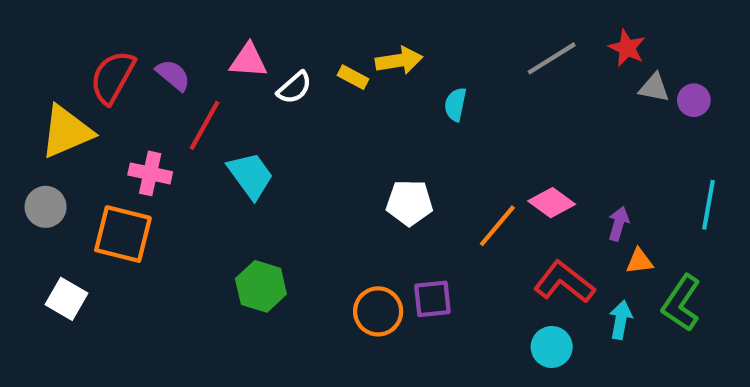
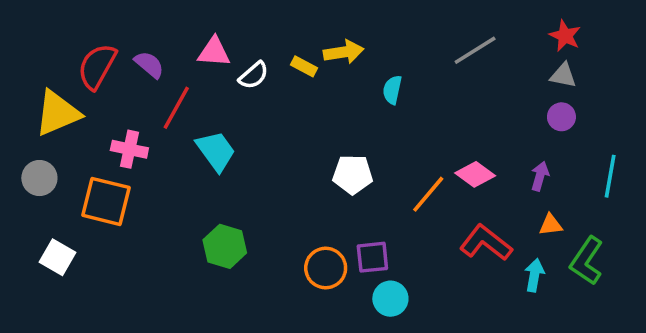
red star: (627, 48) -> (565, 36), moved
purple circle: (694, 100) -> (561, 117), moved
purple arrow: (619, 224) -> (540, 176), moved
cyan circle: (552, 347) -> (390, 299), moved

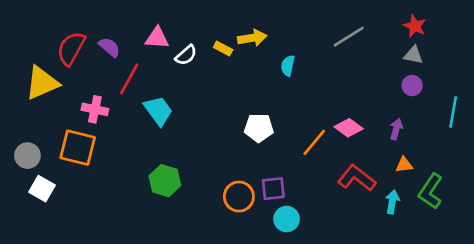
cyan line: (610, 176) -> (453, 112), moved
gray circle: (39, 178) -> (27, 156), moved

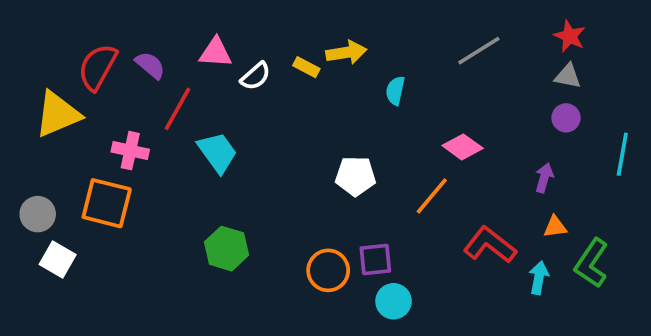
pink diamond: (349, 128) -> (463, 147), moved

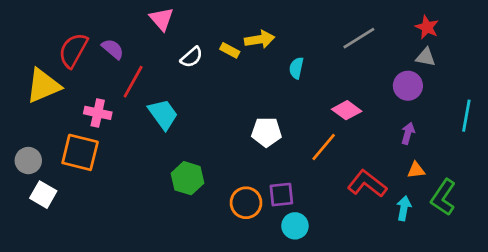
pink triangle: (216, 53) -> (162, 19), moved, turned 45
purple circle: (566, 118) -> (408, 86), moved, size x1.4
green hexagon: (226, 249) -> (187, 178), moved

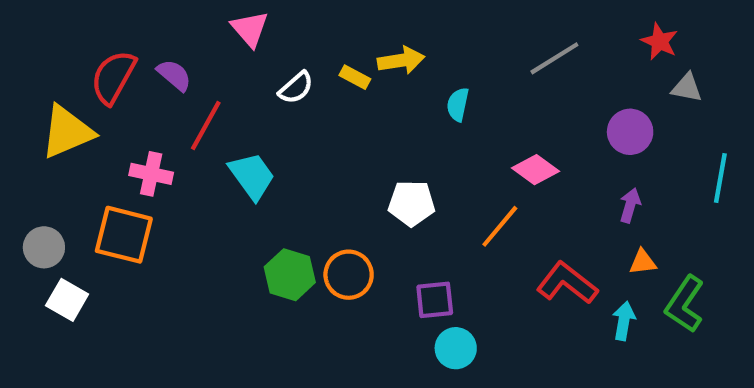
gray triangle: (426, 57) -> (687, 88), moved
orange circle: (246, 203) -> (349, 275), moved

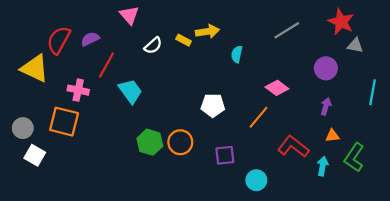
red star: (659, 41) -> (341, 22), size x1.4
purple semicircle: (174, 75) -> (90, 39), turned -66
yellow triangle: (67, 132) -> (35, 68), turned 48
cyan circle: (456, 348) -> (256, 180), moved

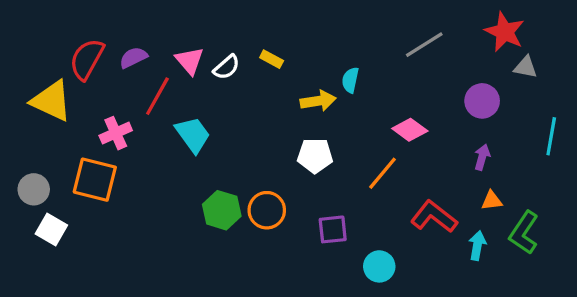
pink triangle: (129, 15) -> (190, 61), moved
yellow arrow: (207, 31) -> (318, 101), moved
pink cross: (78, 90) -> (116, 133), turned -36

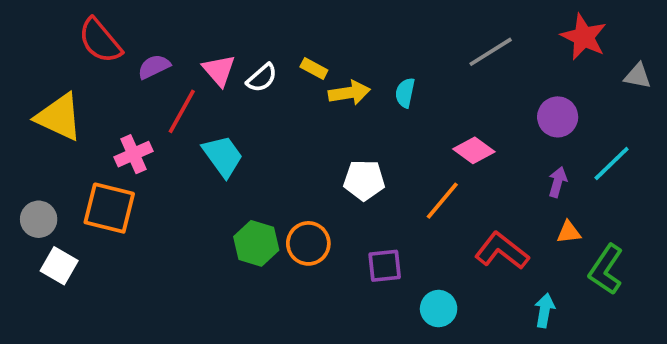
red semicircle: (87, 59) -> (100, 41), moved, turned -69
gray triangle: (525, 67) -> (638, 76), moved
yellow arrow: (318, 101) -> (349, 93), moved
cyan line: (551, 136) -> (612, 163), moved, turned 36
cyan arrow: (477, 246) -> (545, 310), moved

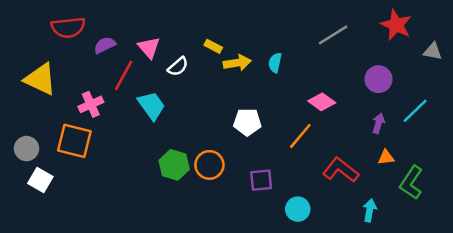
red semicircle: (100, 41) -> (68, 27), turned -56
white semicircle: (262, 78) -> (178, 67), moved

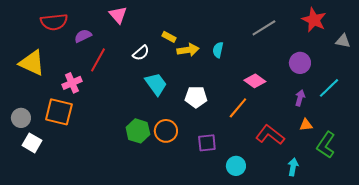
pink triangle: (149, 48) -> (118, 15), moved
cyan trapezoid: (151, 106) -> (156, 84), moved

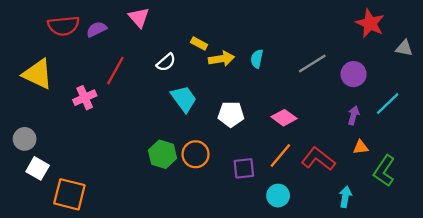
gray line: (264, 28) -> (312, 63), moved
purple semicircle: (83, 36) -> (97, 29), moved
pink diamond: (255, 81) -> (284, 118), moved
orange line: (238, 108) -> (280, 155), moved
orange square: (59, 112) -> (69, 194), moved

